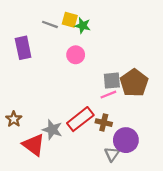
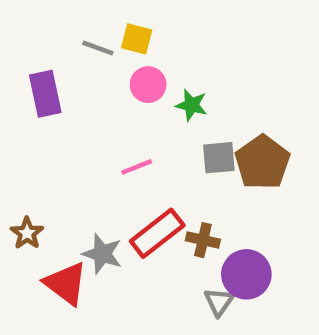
green star: (83, 26) -> (192, 105), moved
pink circle: (76, 55) -> (148, 85), moved
pink line: (108, 95) -> (137, 167), moved

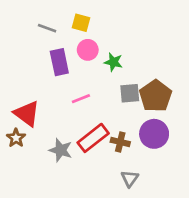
gray line: (98, 48) -> (47, 28), moved
purple rectangle: (45, 94) -> (59, 62), moved
purple circle: (246, 274) -> (154, 134), moved
red triangle: (66, 283) -> (27, 114), moved

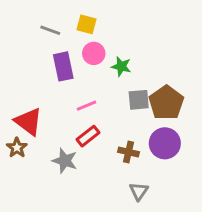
red rectangle: (93, 138) -> (88, 136), moved, size x0.7

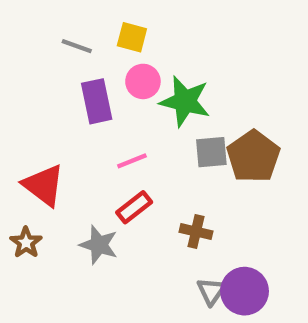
green star: (121, 66) -> (185, 101), size x1.6
purple circle: (165, 143) -> (245, 291), moved
brown star: (17, 148) -> (26, 243), moved

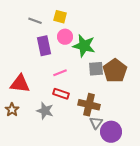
red triangle: (44, 185) -> (20, 84), turned -30
red rectangle: (134, 207) -> (61, 94), turned 56
brown cross: (196, 232) -> (89, 105), size x1.5
gray triangle: (211, 291) -> (96, 123), moved

